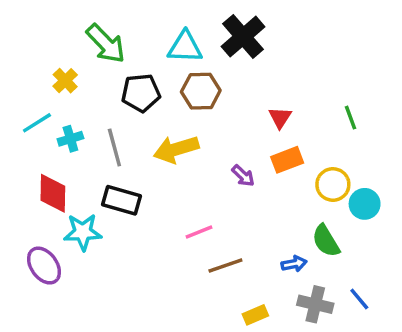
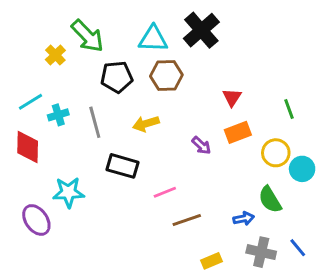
yellow cross: (65, 81) -> (55, 55), moved
green line: (350, 118) -> (289, 109), moved
yellow arrow: (176, 149) -> (146, 124), size x0.7
red diamond: (53, 193) -> (28, 147), moved
black rectangle: (122, 200) -> (123, 166), moved

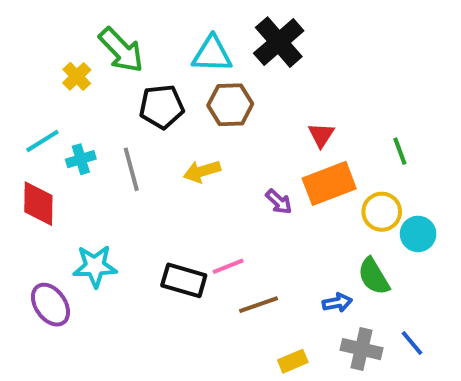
orange rectangle: (238, 132) -> (329, 183), size x1.4
black rectangle: (123, 166) -> (184, 280), moved

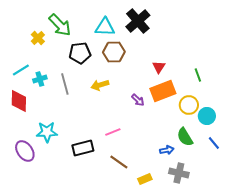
black rectangle: (184, 280) -> (83, 148), moved, turned -30
brown line: (259, 305) -> (119, 162), moved, turned 54
blue line: (412, 343) -> (214, 143), moved

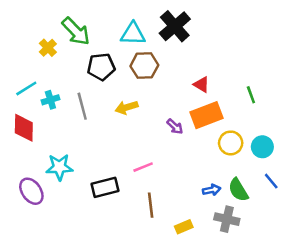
red triangle: (159, 67) -> (201, 85), turned -32
yellow circle: (189, 105) -> (231, 143), moved
green semicircle: (185, 137) -> (238, 190), moved
brown line: (119, 162) -> (151, 205), turned 48

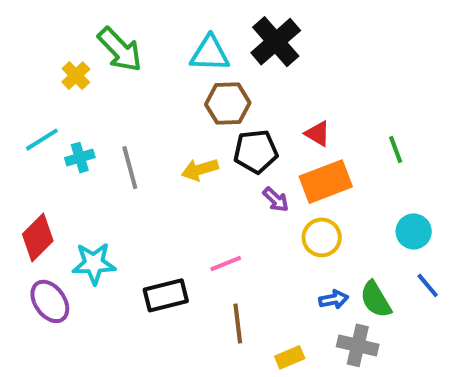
black pentagon: (101, 67) -> (256, 152), moved
red diamond: (24, 128) -> (38, 237), moved, turned 44
yellow circle: (231, 143) -> (322, 237), moved

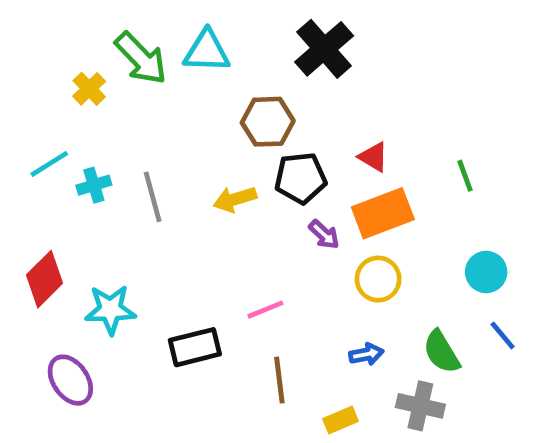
cyan triangle: (210, 54) -> (207, 51), moved
blue arrow: (334, 299) -> (366, 354), moved
purple ellipse: (50, 301) -> (70, 380), moved

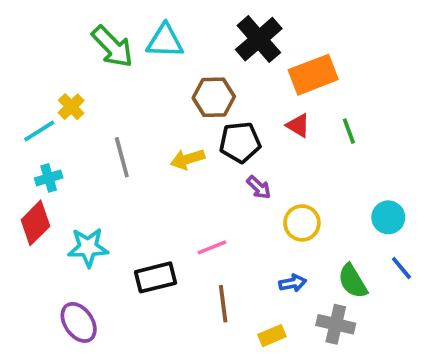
yellow cross: (89, 89) -> (71, 107), moved
green line: (465, 176) -> (349, 131), moved
cyan cross: (94, 185) -> (49, 178), moved
orange rectangle: (383, 213) -> (313, 75), moved
purple ellipse: (70, 380) -> (79, 322), moved

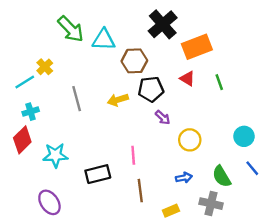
cyan triangle: (165, 41) -> (104, 40), moved
pink line: (212, 247) -> (133, 155), turned -72

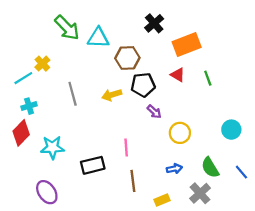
black cross: (163, 24) -> (154, 23), size x0.7
blue line: (252, 168) -> (241, 172), moved
gray cross: (211, 204) -> (200, 193), turned 35

